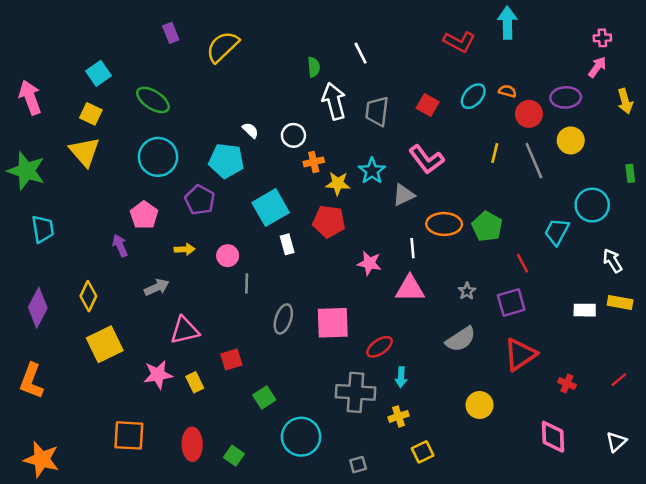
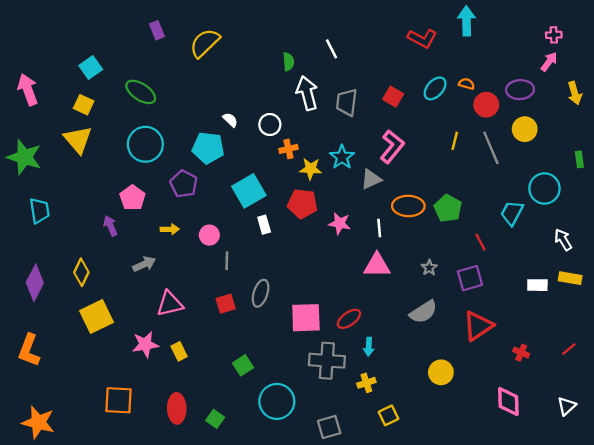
pink L-shape: (426, 159) -> (392, 147), turned -104
pink star: (369, 263) -> (340, 223), moved
pink square: (333, 323) -> (306, 318), moved
red square: (231, 359) -> (226, 304), moved
gray square: (358, 465) -> (329, 427), size x1.5

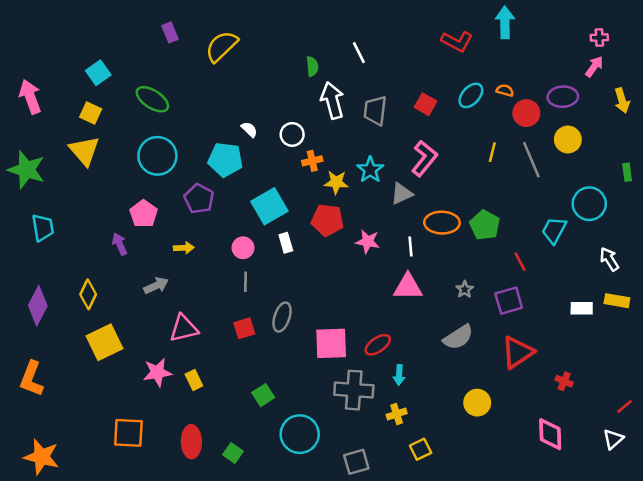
pink circle: (209, 235) -> (243, 248), moved
red line: (569, 349) -> (625, 406), moved

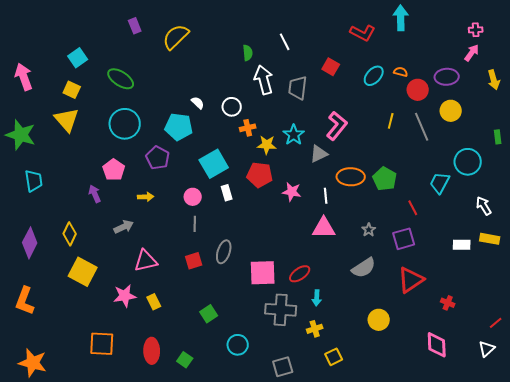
red square: (426, 104) -> (331, 67), moved
yellow square: (105, 342) -> (83, 272), turned -36
cyan circle: (300, 434) -> (238, 345), size x0.7

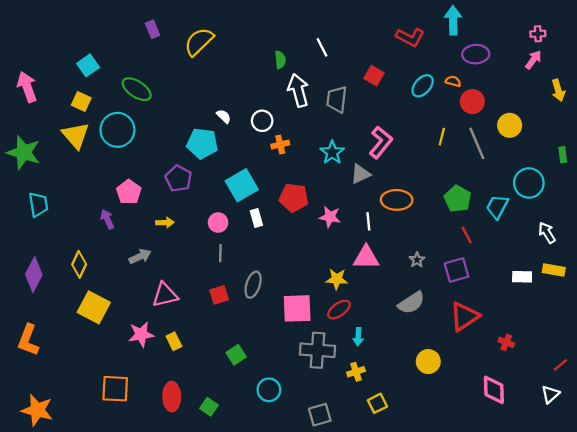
purple ellipse: (447, 77) -> (476, 54), moved
cyan circle: (125, 124) -> (117, 130), moved
yellow star: (267, 145) -> (337, 279), moved
green pentagon: (385, 179) -> (458, 199), moved

